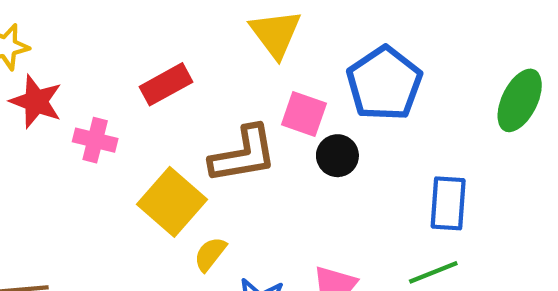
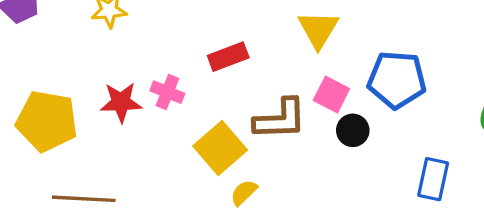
blue pentagon: (384, 83) -> (397, 80), turned 30
red star: (36, 101) -> (121, 102), moved, turned -30

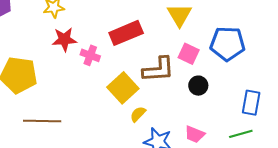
red rectangle: (228, 57) -> (126, 33), size x1.4
red star: (121, 102) -> (64, 39), moved
black circle: (353, 130) -> (198, 86), moved

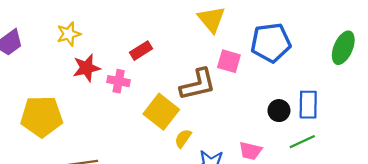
red rectangle: (126, 33) -> (141, 51), moved, size x0.6
black circle: (198, 86) -> (279, 111), moved

